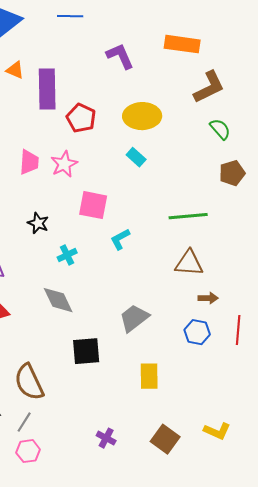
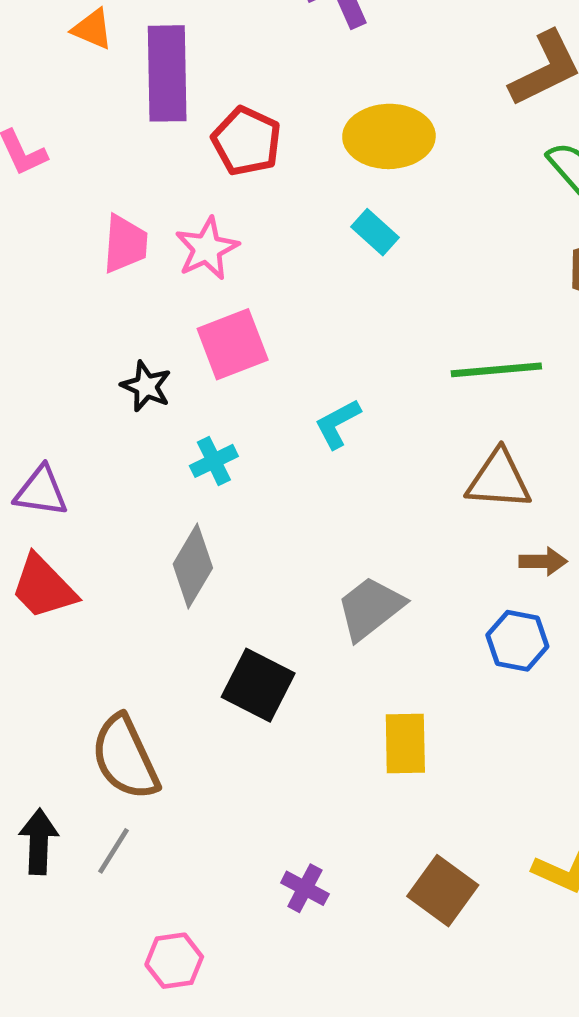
pink square: (93, 205) -> (233, 344), moved, turned -32
gray diamond: (58, 300) -> (193, 566), turned 56
black square: (86, 351) -> (258, 685), turned 32
pink hexagon: (28, 451) -> (174, 961), moved

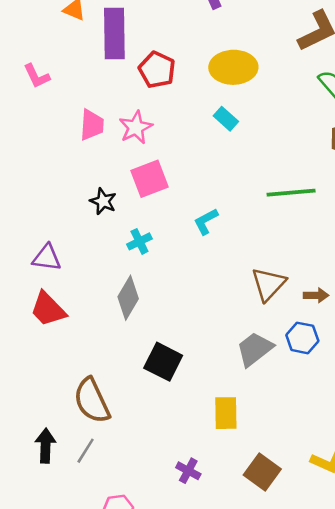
brown triangle: (499, 480) -> (268, 284), moved, turned -51
gray trapezoid: (370, 608) -> (255, 349), moved
yellow rectangle: (405, 744) -> (226, 413), moved

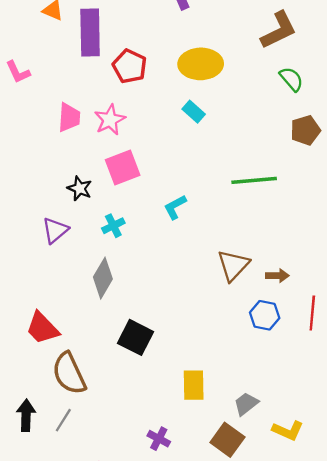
purple triangle: (47, 258) -> (55, 230), moved, turned -48
red trapezoid: (48, 309) -> (42, 328), moved
gray trapezoid: (255, 349) -> (246, 404), moved, size x0.7

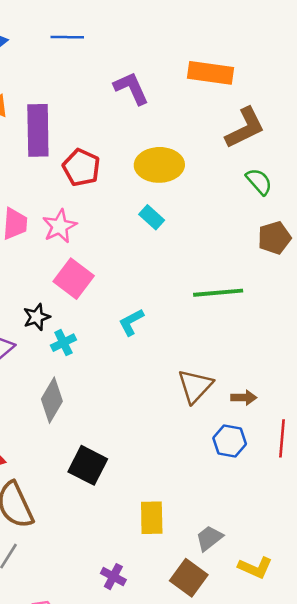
pink square: (123, 167) -> (74, 279), turned -32
black star: (80, 188) -> (37, 317), moved, turned 30

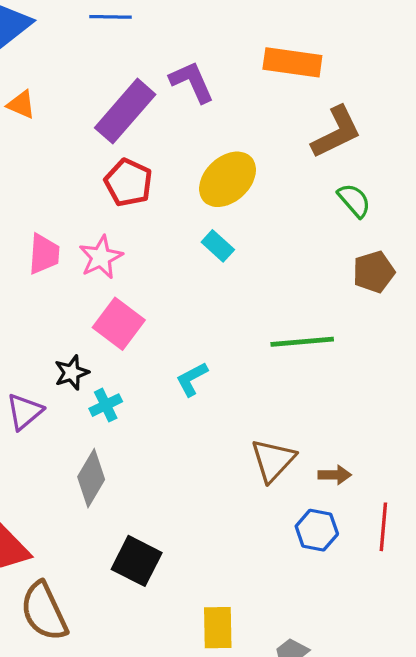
purple rectangle: (38, 130) -> (125, 111), moved, turned 42
yellow ellipse: (159, 165) -> (228, 179), turned -42

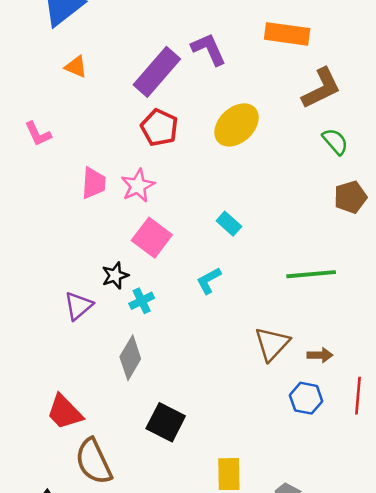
cyan rectangle: (218, 246) -> (229, 224), moved
green line: (302, 342) -> (311, 274), moved

